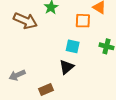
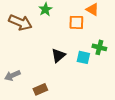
cyan square: (73, 46) -> (83, 57), moved
black triangle: (66, 67) -> (58, 55), moved

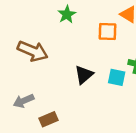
brown arrow: (20, 22) -> (33, 51), moved
brown rectangle: (40, 89) -> (48, 119), moved

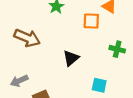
cyan square: (117, 77) -> (99, 85), moved

